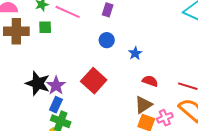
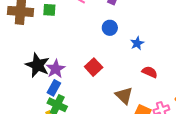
red square: (94, 81) -> (94, 67), size x0.7
brown triangle: (143, 105) -> (124, 95), moved, turned -48

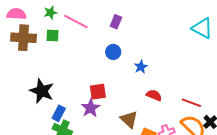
red square: (94, 67) -> (98, 92), turned 36
purple star: (56, 69) -> (90, 108), moved

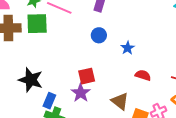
green square: (52, 36) -> (37, 24), size x1.6

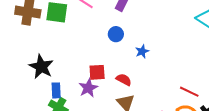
red semicircle: (143, 75) -> (124, 80), moved
blue rectangle: (49, 101) -> (56, 90), turned -35

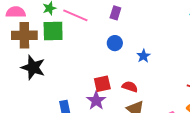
black star: (41, 67) -> (33, 67), moved

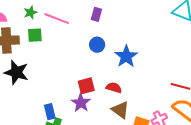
green square: (53, 31) -> (35, 35), size x0.7
blue star: (143, 56) -> (126, 56), size x1.6

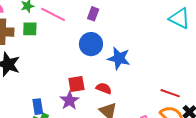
blue circle: (97, 45) -> (91, 44), size x1.5
blue star: (126, 56) -> (119, 58), turned -30

